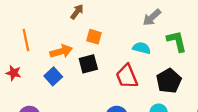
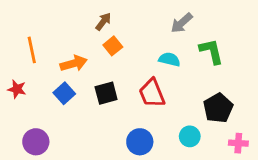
brown arrow: (77, 12) -> (103, 22), moved
orange square: (94, 37) -> (113, 46), turned 35
black square: (88, 64) -> (106, 93), moved
black pentagon: (169, 81) -> (218, 108), moved

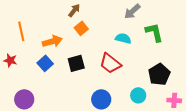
red trapezoid: (152, 93) -> (110, 63), turned -30

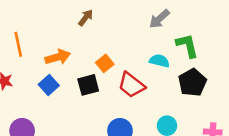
orange square: (81, 28) -> (105, 63), moved
cyan semicircle: (123, 38) -> (159, 61), moved
black pentagon: (159, 74) -> (192, 82), moved

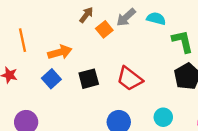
gray arrow: (159, 19) -> (126, 17), moved
cyan semicircle: (159, 61) -> (156, 19), moved
orange square: (105, 63) -> (104, 29), moved

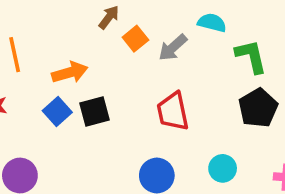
gray arrow: (126, 17) -> (173, 48), moved
black square: (89, 79) -> (95, 112), moved
red trapezoid: (130, 79) -> (173, 112), turned 40

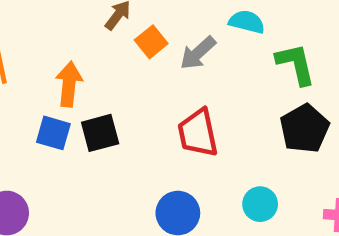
orange arrow: (70, 72) -> (69, 84), turned -68
blue square: (57, 112) -> (53, 133), turned -32

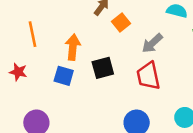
gray arrow: (198, 53) -> (152, 43), moved
black square: (100, 133) -> (103, 68), moved

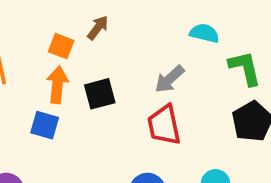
orange square: (121, 22) -> (61, 46), moved, turned -30
black square: (103, 68) -> (100, 94), moved

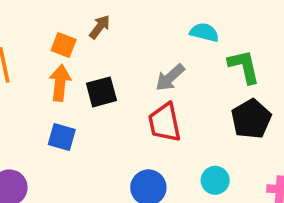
blue square: (45, 125) -> (62, 137), moved

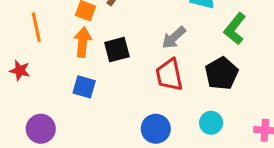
green L-shape: (244, 67) -> (235, 29), turned -128
black pentagon: (251, 119) -> (221, 73), moved

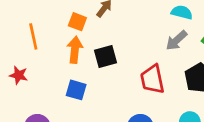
gray arrow: (174, 38) -> (176, 40), moved

